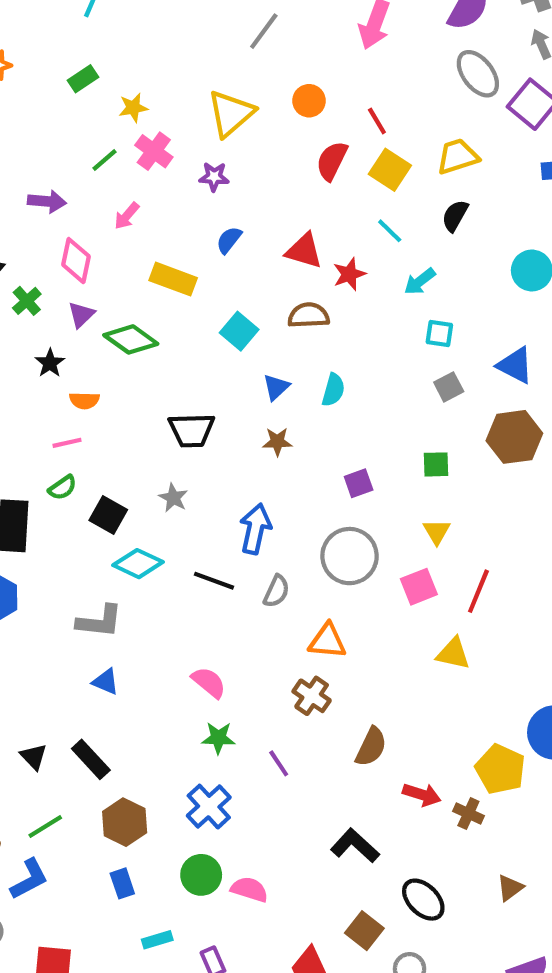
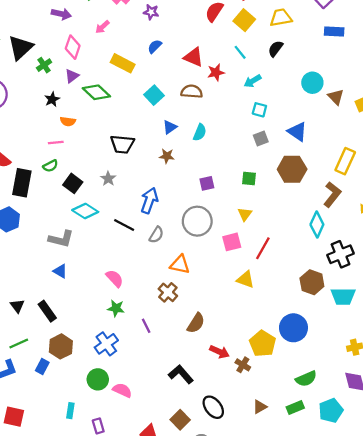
blue rectangle: (122, 883) -> (42, 367), moved, turned 40
cyan rectangle: (157, 940) -> (70, 411), turned -72

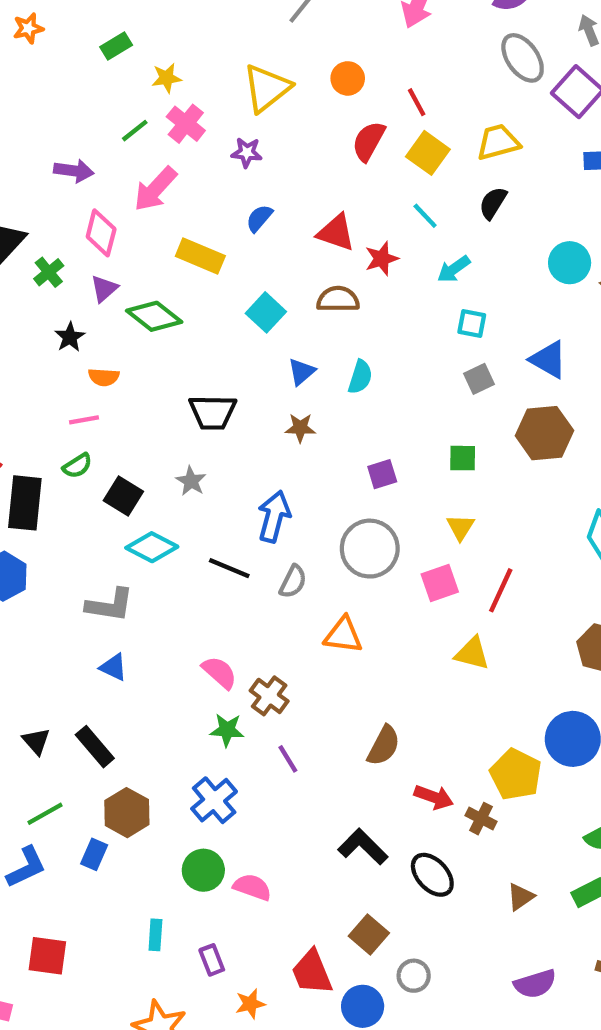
pink arrow: (102, 27) -> (155, 189), size x1.6
brown cross: (168, 292) -> (269, 696), moved
black ellipse: (213, 407) -> (432, 875), moved

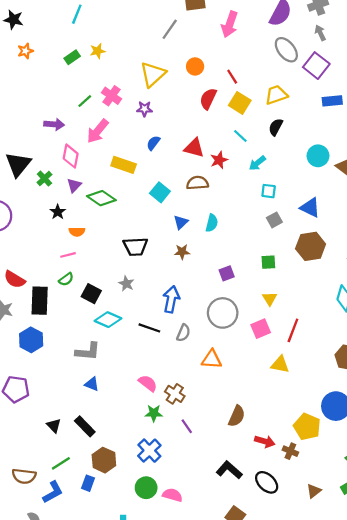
yellow star: (167, 78) -> (98, 51), moved

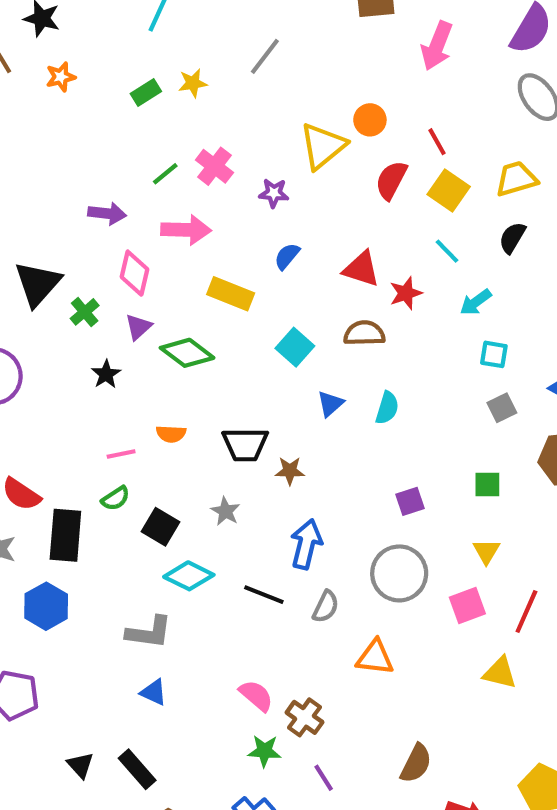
gray line: (170, 29) -> (265, 56), moved
yellow triangle: (153, 74) -> (323, 146), moved
pink arrow: (98, 131) -> (186, 230), turned -130
orange semicircle: (77, 232) -> (171, 434), moved
brown star: (182, 252) -> (290, 471), moved

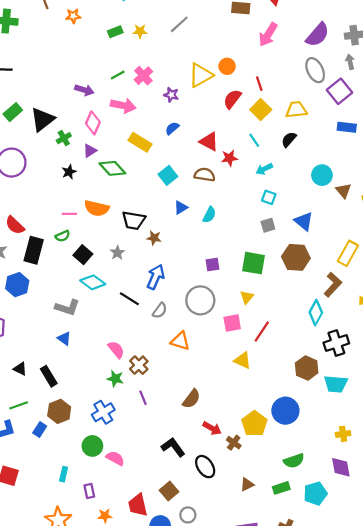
orange semicircle: (171, 434) -> (97, 208), size x1.6
green square: (487, 484) -> (253, 263), size x1.6
black triangle: (80, 765) -> (20, 369), turned -32

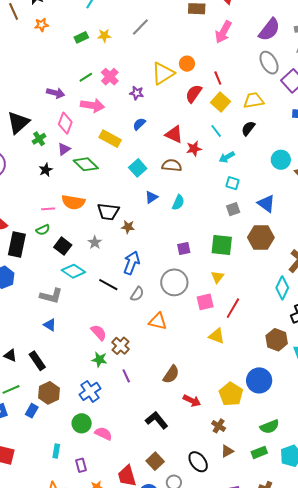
brown cross: (234, 443) -> (219, 426), moved
black ellipse: (205, 467) -> (198, 462), moved

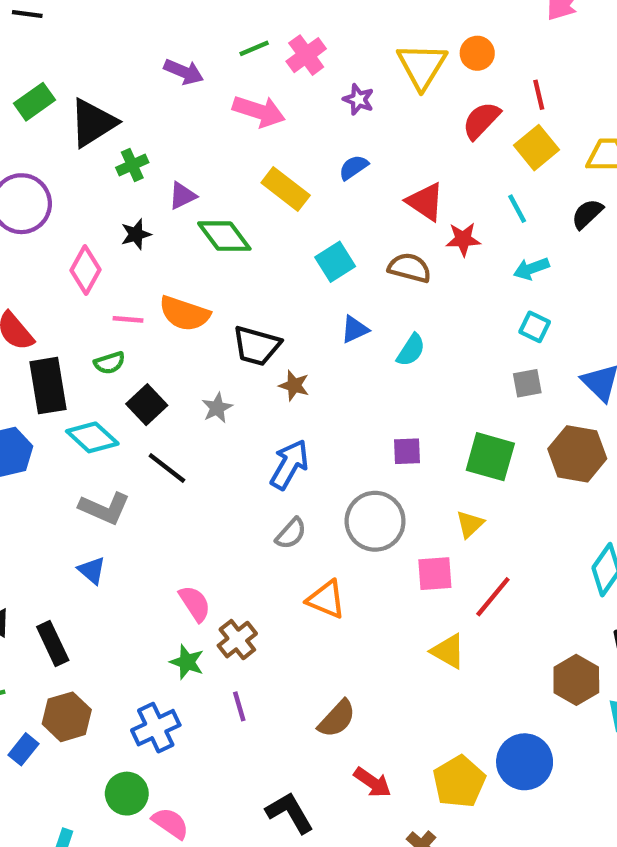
yellow triangle: (163, 73) -> (422, 66), turned -35
pink diamond: (65, 123) -> (85, 270), moved
black rectangle: (17, 245) -> (48, 386), turned -30
cyan diamond: (73, 271) -> (92, 437), moved
black line: (108, 285) -> (167, 468), moved

